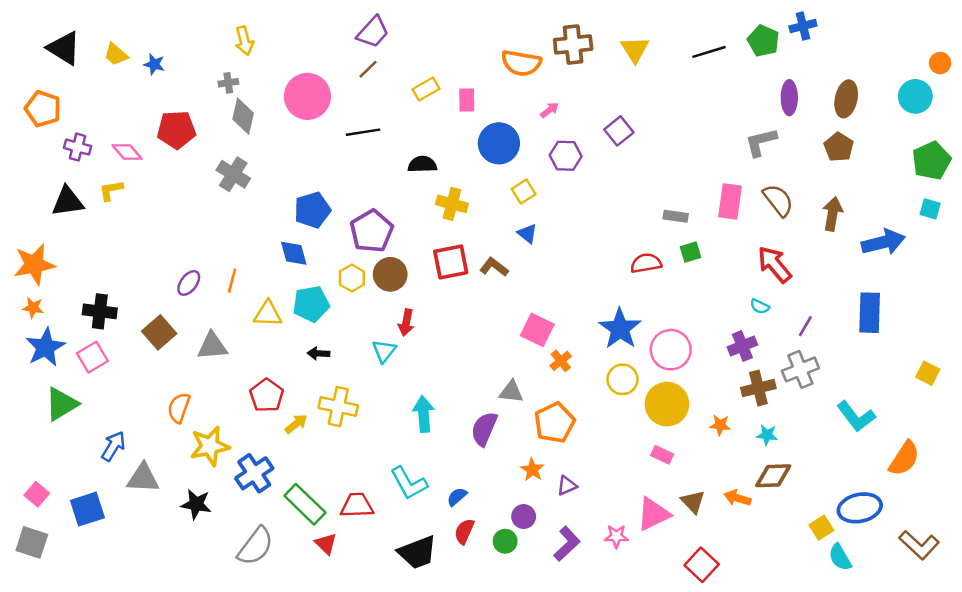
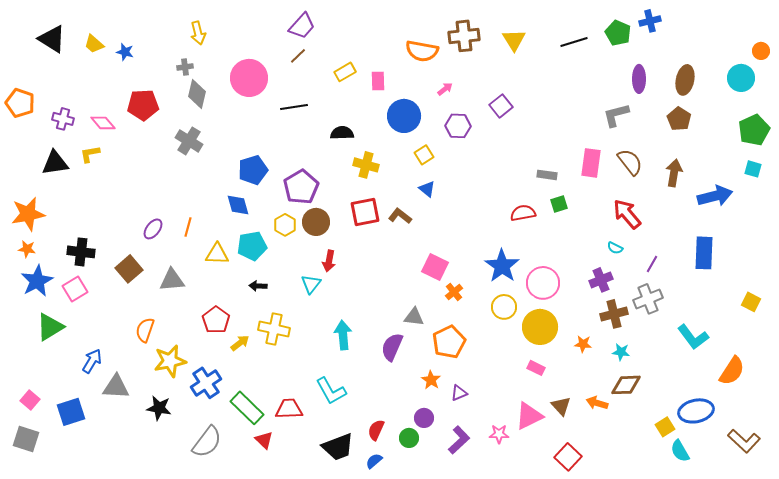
orange pentagon: (43, 109) -> (20, 103), moved
blue semicircle: (457, 497) -> (374, 461), moved

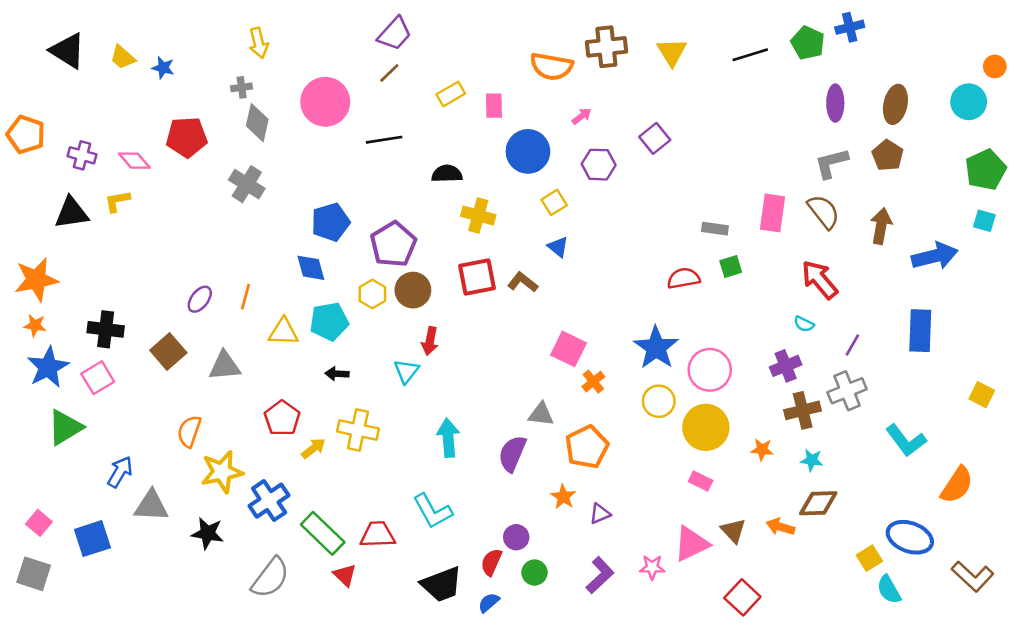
gray L-shape: (616, 115) -> (831, 163), moved
blue ellipse: (696, 411) -> (910, 537), turned 32
purple circle: (424, 418) -> (516, 537), moved

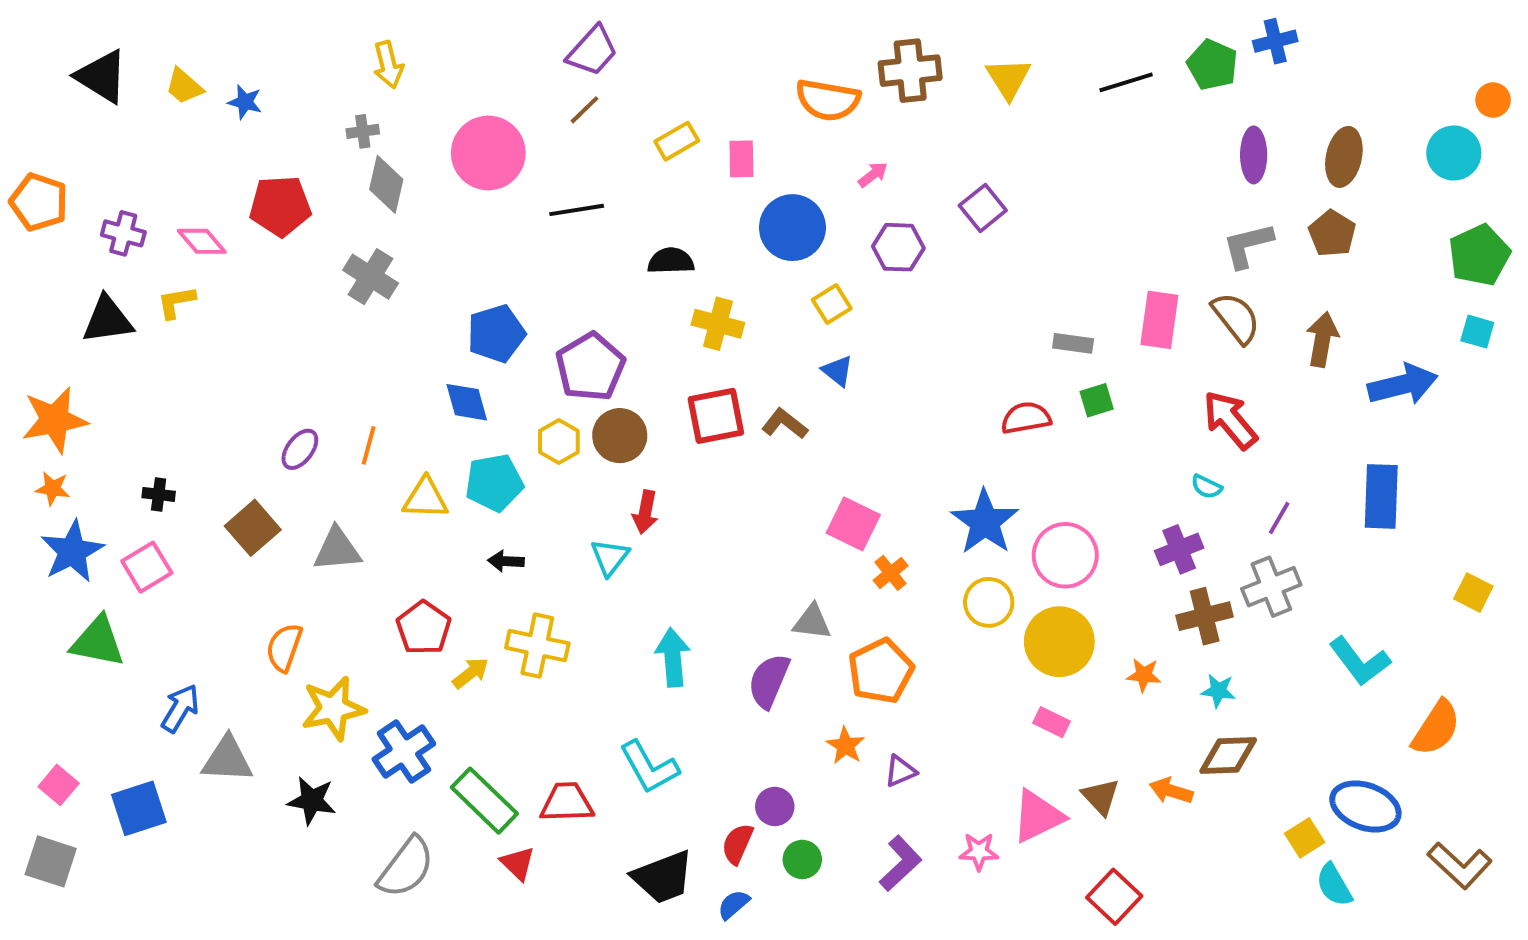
black cross: (106, 329) -> (159, 494), size x0.6
green triangle: (65, 427) -> (98, 642), turned 42

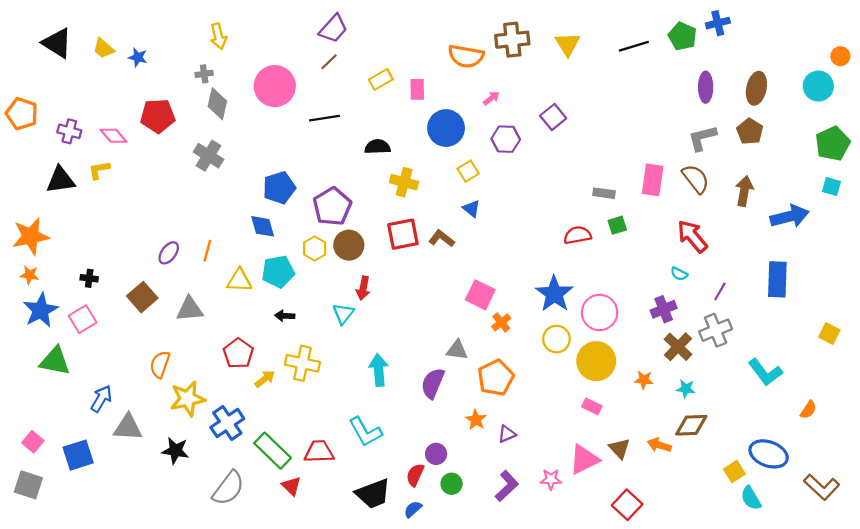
brown cross: (1205, 616) -> (678, 347), turned -32
orange semicircle: (1436, 728) -> (808, 410), size x0.6

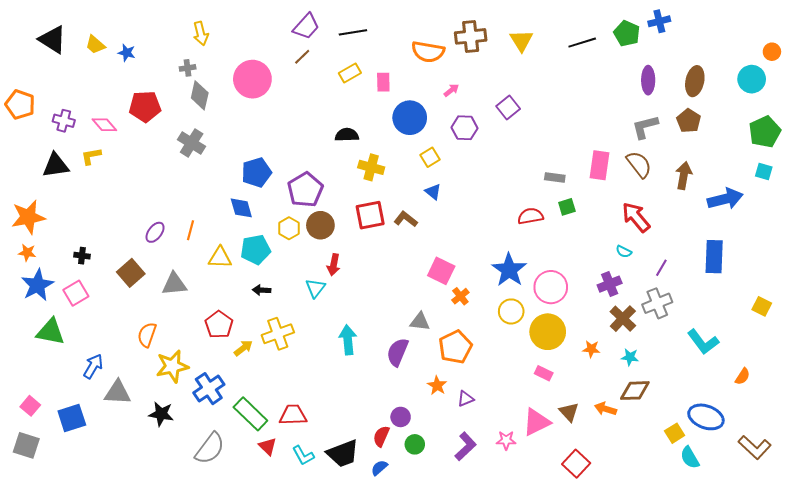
black line: (325, 118) -> (353, 32), moved
yellow cross: (302, 363) -> (278, 334), turned -32
cyan L-shape: (365, 432) -> (303, 456), moved, size x0.7

